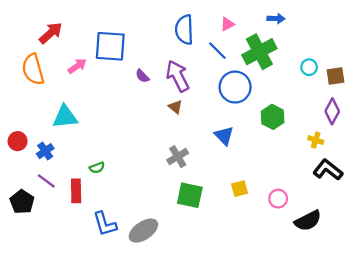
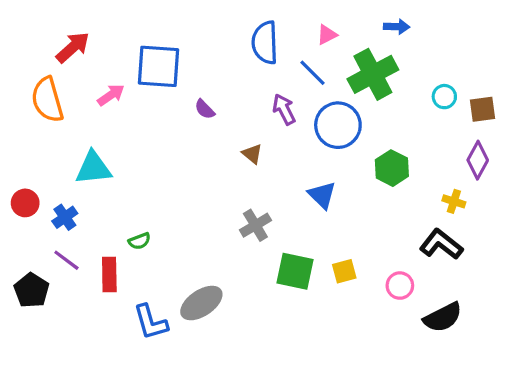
purple arrow: (178, 76) -> (284, 109), moved, size x0.7
black L-shape: (328, 170) -> (441, 244), moved
green square: (190, 195) -> (295, 271), moved
gray ellipse: (143, 231) -> (201, 303), moved

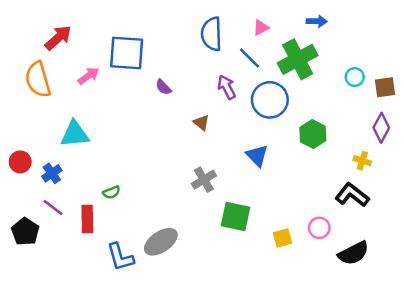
yellow square: (344, 271) -> (282, 238), moved

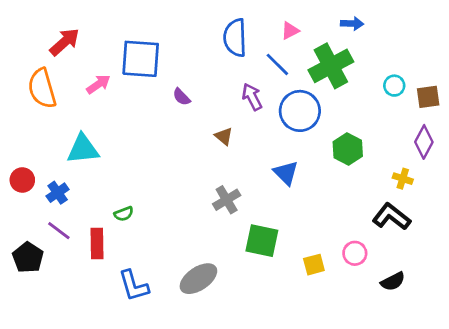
gray ellipse: (161, 242) -> (198, 279), moved
black semicircle: (353, 253) -> (393, 281), size x0.7

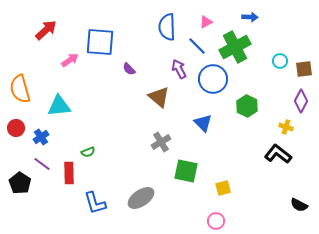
orange semicircle: (42, 88) -> (20, 89), moved
brown triangle: (224, 136) -> (159, 97), size x1.6
pink circle: (355, 253) -> (216, 221), moved
black semicircle: (393, 281) -> (299, 205), moved, turned 54

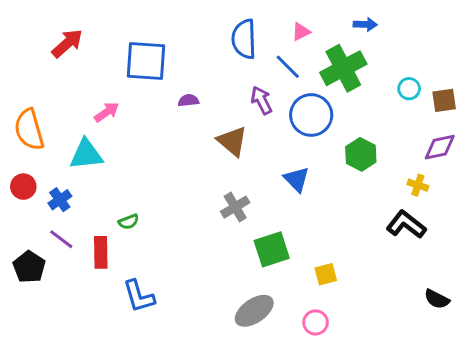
pink arrow: (70, 60) -> (107, 112), moved
purple semicircle: (129, 69) -> (188, 100), turned 128
purple diamond: (301, 101) -> (440, 147), turned 50
green square: (186, 171) -> (272, 249), turned -30
gray ellipse: (141, 198) -> (254, 311), moved

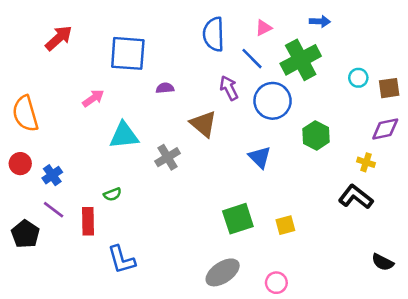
cyan triangle: (86, 154) -> (124, 135), moved
gray cross: (235, 207) -> (168, 157), moved
yellow square: (326, 274) -> (285, 225), moved

